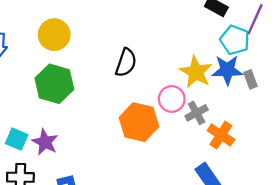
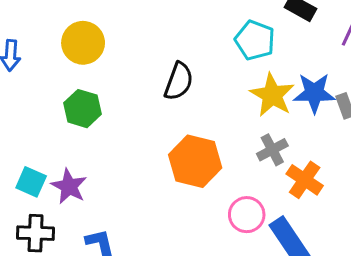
cyan pentagon: (235, 40) -> (255, 40), moved
green hexagon: (54, 84) -> (83, 109), size x0.7
pink circle: (172, 99) -> (247, 215), moved

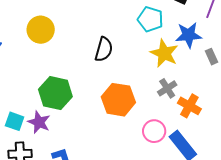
blue star: (314, 93) -> (189, 35), moved
green hexagon: (83, 109) -> (55, 93), moved, size x1.4

